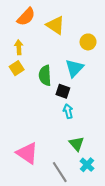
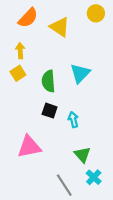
yellow circle: (88, 42) -> (96, 13), moved
black square: (63, 91) -> (50, 111), moved
pink triangle: (27, 153) -> (29, 147), moved, turned -45

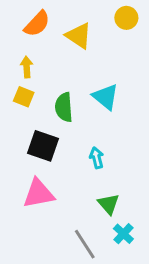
yellow square: (18, 73) -> (24, 97), turned -35
cyan triangle: (80, 73) -> (106, 97), turned -35
black square: (50, 111) -> (43, 146), moved, size x1.5

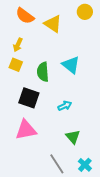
orange semicircle: (37, 24) -> (25, 16), turned 84
yellow arrow: (27, 67) -> (18, 45), turned -152
cyan arrow: (97, 158) -> (65, 106), turned 80
cyan cross: (123, 234) -> (85, 165), moved

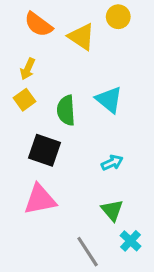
yellow circle: (85, 12) -> (118, 17), moved
yellow square: (16, 65) -> (25, 100), turned 32
cyan arrow: (65, 106) -> (112, 163), moved
cyan cross: (85, 165) -> (131, 241), moved

